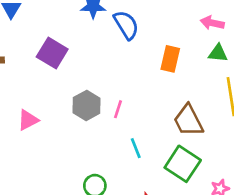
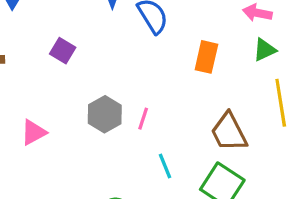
purple square: (52, 53) -> (63, 51), size x0.7
green triangle: (218, 53) -> (265, 50), turned -30

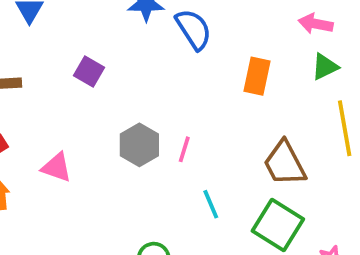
pink triangle: (34, 132) -> (57, 167), turned 48

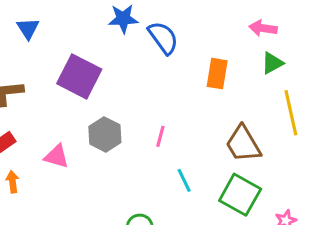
purple square: (89, 71) -> (79, 76), size x1.8
gray hexagon: (139, 145) -> (105, 134), moved

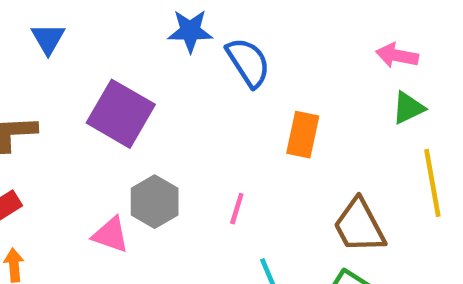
orange rectangle: (217, 74) -> (303, 135), moved
pink triangle: (57, 156) -> (111, 235), moved

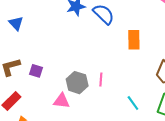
purple square: (121, 114) -> (36, 71), moved, size x0.5
pink line: (237, 209) -> (101, 80), moved

